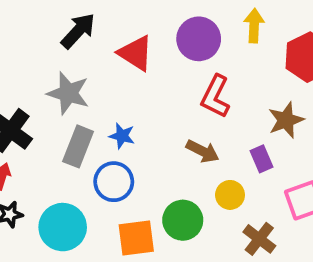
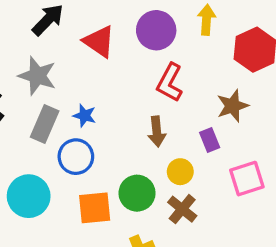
brown arrow: (203, 151) -> (157, 132), turned 56
brown cross: (259, 239) -> (182, 209), moved

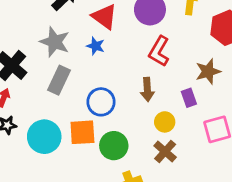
blue star: (85, 116) -> (96, 46), moved
blue circle: (76, 157) -> (101, 102), moved
green circle: (137, 193) -> (114, 146), moved
orange square: (95, 208) -> (82, 132), moved

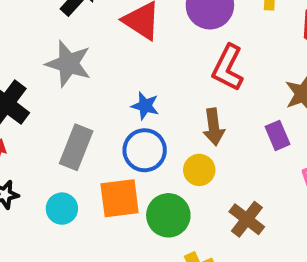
blue star: (96, 46) -> (145, 106), moved
gray rectangle: (59, 80) -> (76, 147), moved
yellow circle: (165, 122) -> (199, 170), moved
cyan circle: (44, 137) -> (62, 209), size x0.6

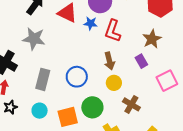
blue star: (145, 106) -> (91, 23), moved
yellow circle: (199, 170) -> (114, 83), moved
orange square: (120, 198) -> (68, 117), moved

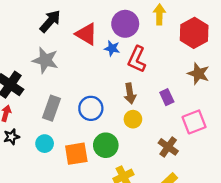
brown star: (152, 39) -> (198, 74), moved, turned -30
brown cross: (131, 104) -> (168, 147), moved

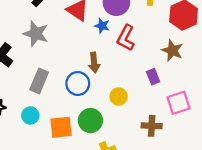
brown star: (198, 74) -> (172, 50), moved
brown arrow: (130, 94) -> (94, 63), moved
brown cross: (168, 147) -> (152, 126), turned -36

